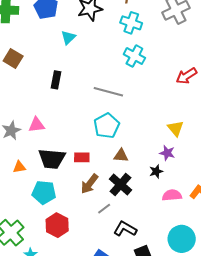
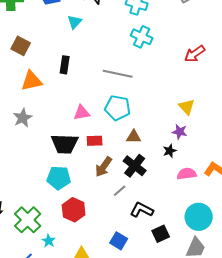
pink triangle: (37, 125) -> (82, 113), moved
cyan pentagon: (107, 126) -> (118, 108), turned -30
orange triangle: (19, 167) -> (32, 81), moved, size x1.6

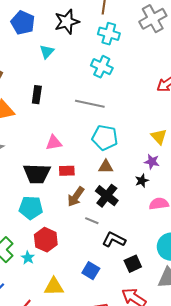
cyan cross: (142, 37) -> (102, 67), moved
cyan pentagon: (118, 108) -> (105, 138), moved
gray line: (120, 191) -> (92, 221), turned 64
cyan star: (49, 241) -> (28, 258), moved

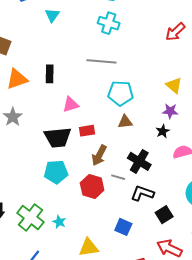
black rectangle: (37, 95) -> (50, 74), moved
black cross: (107, 196) -> (139, 161), moved
red hexagon: (46, 240) -> (92, 187), moved

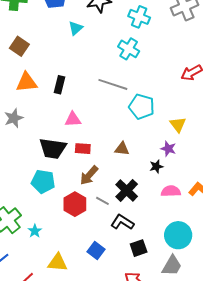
cyan pentagon: (121, 93) -> (142, 107), moved

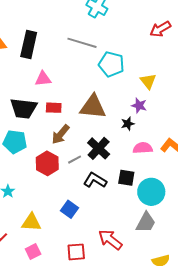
black rectangle: (59, 85) -> (29, 44), size x1.5
brown triangle: (122, 149) -> (93, 107), size x1.8
gray line: (102, 201) -> (75, 160), turned -56
black square: (139, 248) -> (126, 178), moved, turned 30

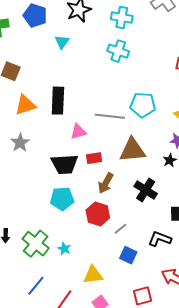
gray line: (82, 43) -> (110, 116), moved
gray line: (75, 160) -> (120, 229), moved
black L-shape: (95, 180) -> (160, 239), moved

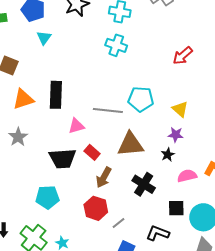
cyan triangle: (62, 42) -> (44, 38), moved
red rectangle: (94, 158) -> (92, 152), turned 49
cyan pentagon: (62, 199) -> (47, 197), moved

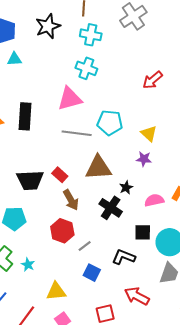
cyan triangle: (44, 38) -> (14, 59), turned 49
pink triangle: (76, 126) -> (70, 99), moved, size x1.5
black star: (168, 155) -> (126, 187), moved
brown arrow: (104, 177) -> (71, 200), turned -60

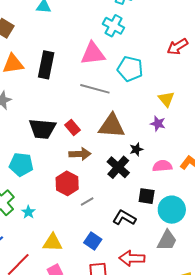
cyan pentagon: (110, 123) -> (130, 69), moved
brown arrow: (71, 200) -> (80, 154), turned -70
blue square: (92, 273) -> (93, 241), moved
red arrow: (137, 296) -> (132, 258), turned -35

